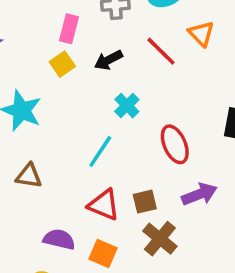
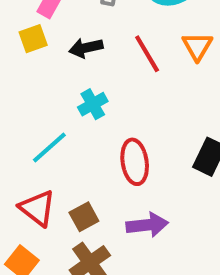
brown square: (145, 202) -> (84, 217), turned -30

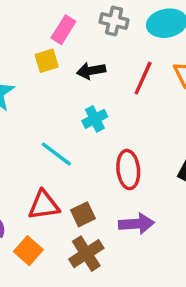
red line: (147, 54) -> (143, 78), turned 52
cyan line: (49, 147) -> (56, 154), turned 76
red triangle: (37, 208) -> (44, 205), turned -48

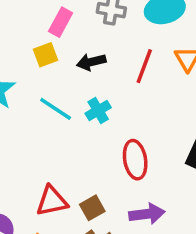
cyan line: (56, 154) -> (56, 109), moved

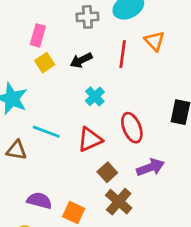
pink rectangle: (61, 22) -> (38, 35), moved
cyan line: (56, 109) -> (46, 132), moved
red triangle: (52, 201) -> (90, 139), moved

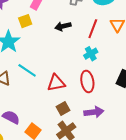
yellow square: (45, 63) -> (25, 21), moved
cyan cross: (95, 96) -> (91, 54), moved

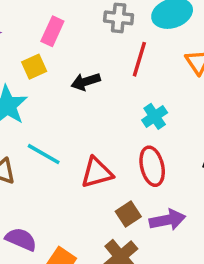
black arrow: (63, 26) -> (86, 82), moved
red line: (93, 29) -> (139, 59), moved
brown square: (63, 109) -> (128, 214), moved

